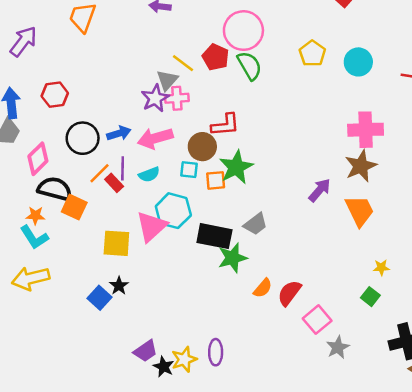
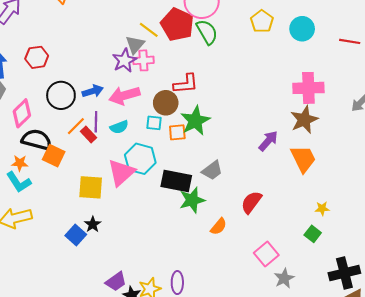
red pentagon: (216, 57) -> (177, 25), size x1.4
red semicircle: (289, 293) -> (251, 202), moved

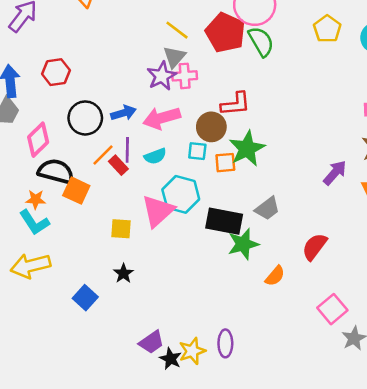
yellow line: (149, 30) -> (177, 30), moved
yellow square: (91, 187) -> (121, 229), size x0.7
blue square: (76, 235) -> (85, 298), moved

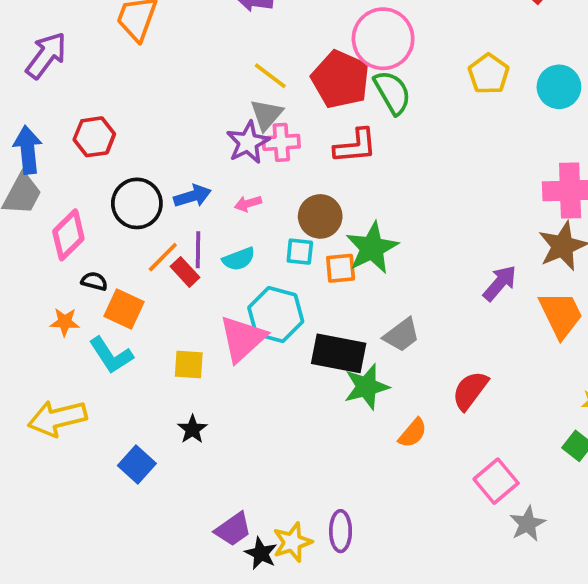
red L-shape: (236, 104) -> (355, 146), moved
pink arrow: (162, 118) -> (248, 203), size x0.5
black semicircle: (56, 171) -> (94, 281), size x0.5
cyan L-shape: (34, 222) -> (111, 355), moved

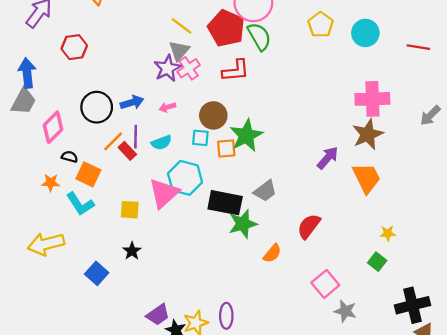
red hexagon: (94, 137) -> (74, 47), moved
pink cross: (281, 142) -> (189, 68), turned -30
gray star: (527, 524) -> (345, 311), turned -30

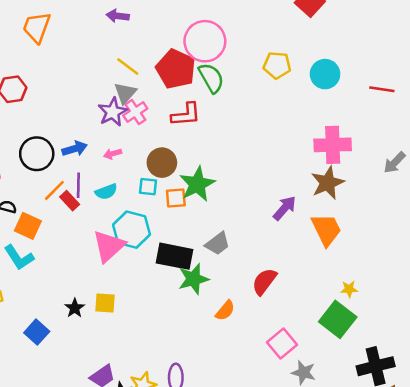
yellow pentagon: (321, 25) -> (277, 65), turned -30
yellow square: (130, 210) -> (105, 303), moved
green square: (377, 262) -> (338, 319), size x1.8

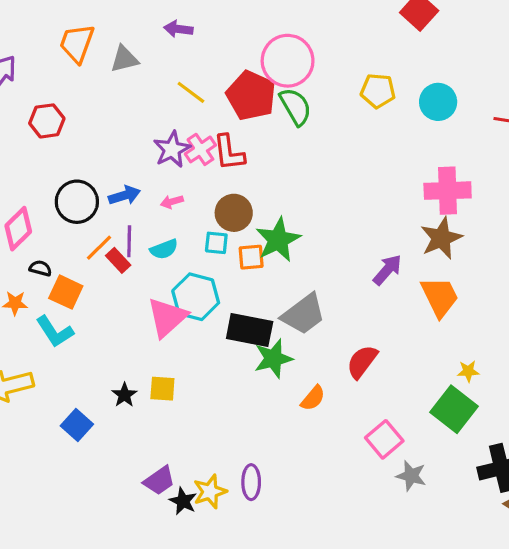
gray triangle: (125, 93) -> (124, 59), moved, turned 35
red L-shape: (186, 115) -> (229, 153), moved, turned 88
gray trapezoid: (218, 244) -> (303, 314), size x1.4

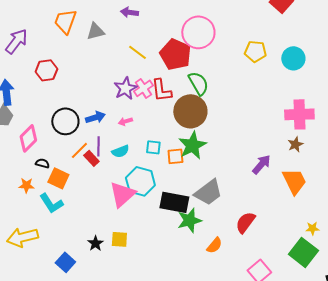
green semicircle: (295, 107) -> (198, 83), moved
brown circle: (234, 213) -> (190, 111), moved, size x1.4
brown star: (441, 238) -> (295, 144), size x0.6

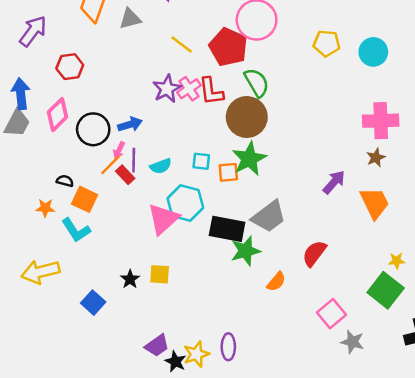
pink arrow: (125, 121) -> (119, 150), moved, turned -48
pink diamond: (28, 138) -> (58, 115), moved

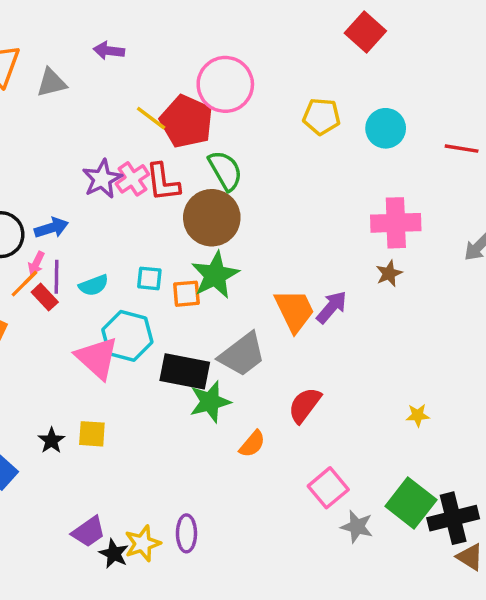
yellow line: (182, 45) -> (151, 118), moved
orange trapezoid: (375, 203) -> (294, 311), moved
pink triangle: (163, 219) -> (97, 358), turned -36
green square: (386, 290) -> (411, 503), moved

